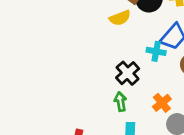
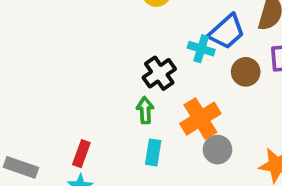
orange cross: (162, 103) -> (200, 119), size x1.5

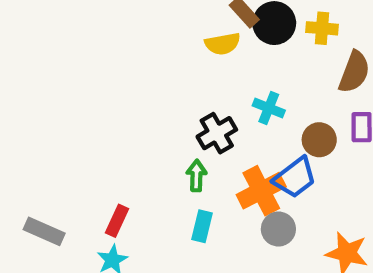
blue trapezoid: (227, 32) -> (295, 178), moved

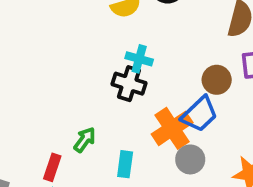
cyan cross: (269, 108) -> (139, 59), moved
black cross: (217, 133) -> (129, 84), turned -36
green arrow: (197, 176) -> (85, 140), moved, turned 40

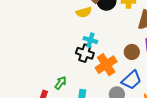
blue trapezoid: (199, 114) -> (132, 80), moved
orange cross: (172, 128) -> (106, 65), moved

